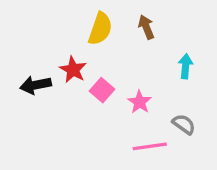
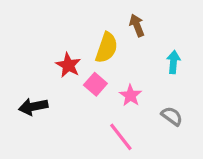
yellow semicircle: (100, 29) -> (107, 48), moved
black arrow: (36, 85) -> (33, 107), moved
pink line: (150, 146) -> (121, 137), moved, turned 60

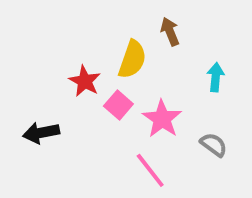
pink star: (130, 95) -> (162, 119), size x1.4

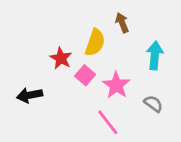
cyan arrow: (216, 77) -> (155, 55), size x1.4

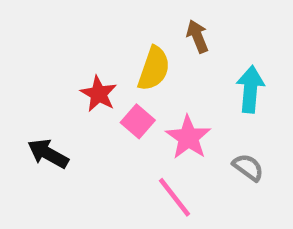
black arrow: (30, 95) -> (48, 154), turned 40

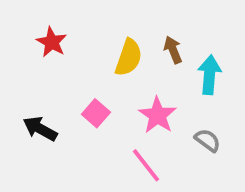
brown arrow: (197, 36) -> (173, 50), moved
red star: (99, 94) -> (52, 42), moved
pink square: (138, 121) -> (96, 113), moved

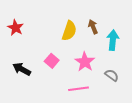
red star: (52, 42) -> (16, 28), moved
pink line: (146, 165) -> (79, 89), turned -60

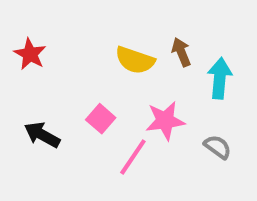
yellow semicircle: (69, 31) -> (135, 60), turned 90
pink star: (85, 62) -> (165, 121), turned 30
pink line: (79, 89) -> (133, 157), moved, turned -48

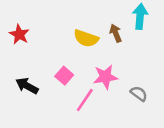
cyan arrow: (220, 78) -> (140, 16), moved

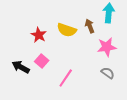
red star: (19, 34) -> (39, 35), moved
pink square: (64, 76) -> (42, 61), moved
pink star: (105, 77) -> (107, 47), moved

